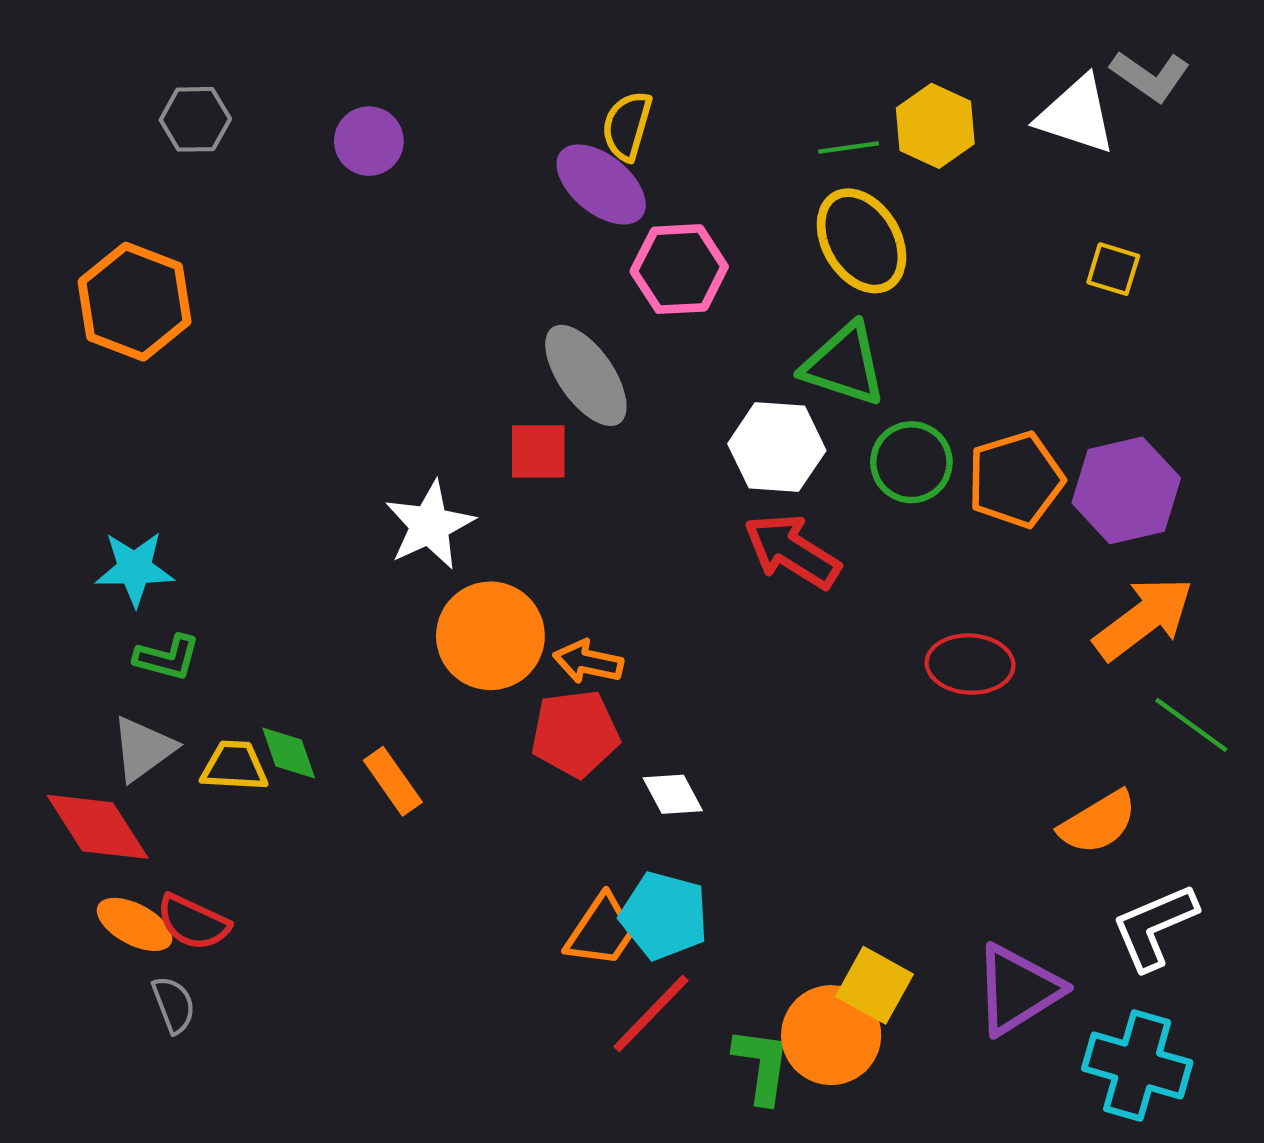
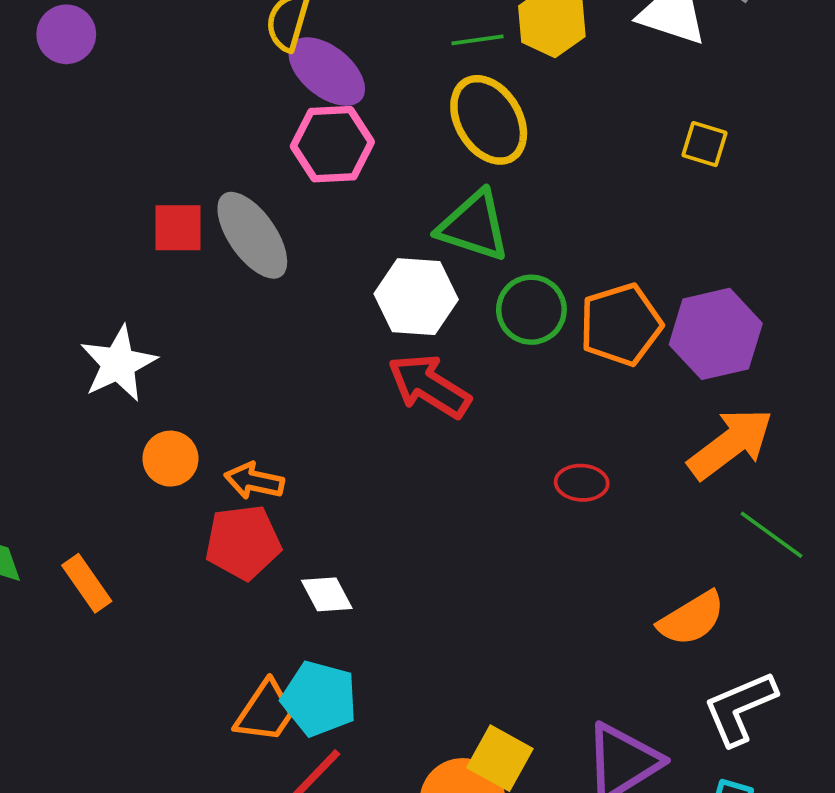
purple ellipse: (601, 184) -> (327, 72), moved
red square: (538, 451) -> (178, 228), moved
orange circle: (490, 636) -> (170, 459), size x0.6
red ellipse: (970, 664) -> (582, 483), size x0.7

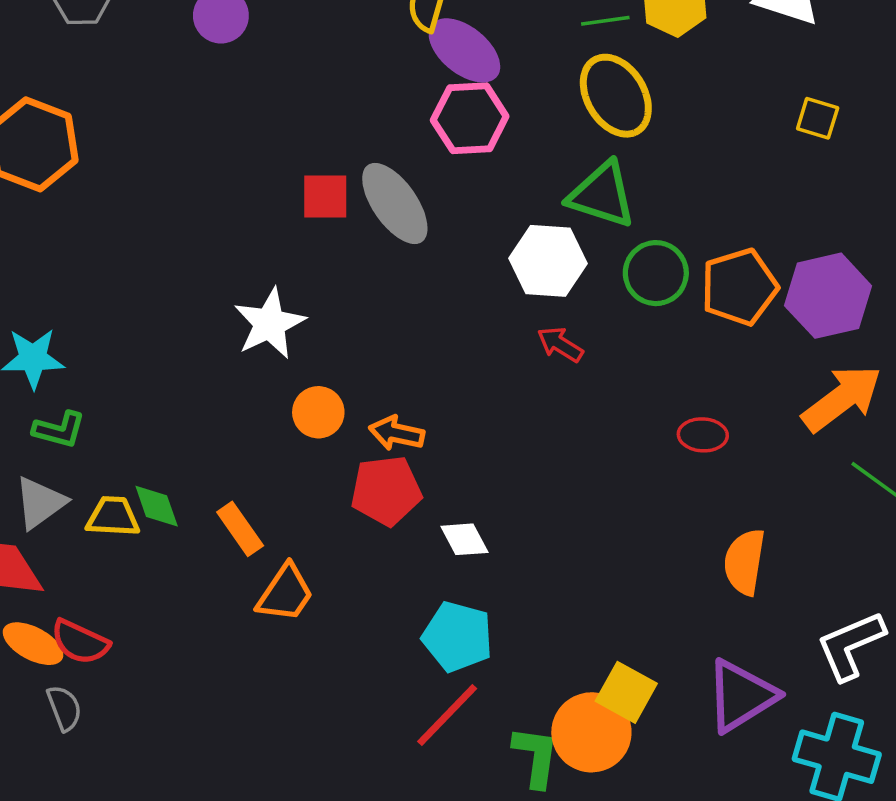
red arrow: (429, 386) -> (560, 344), size x0.6
orange semicircle: (691, 619) -> (745, 562), moved, turned 130
orange trapezoid: (265, 712) -> (285, 593), moved

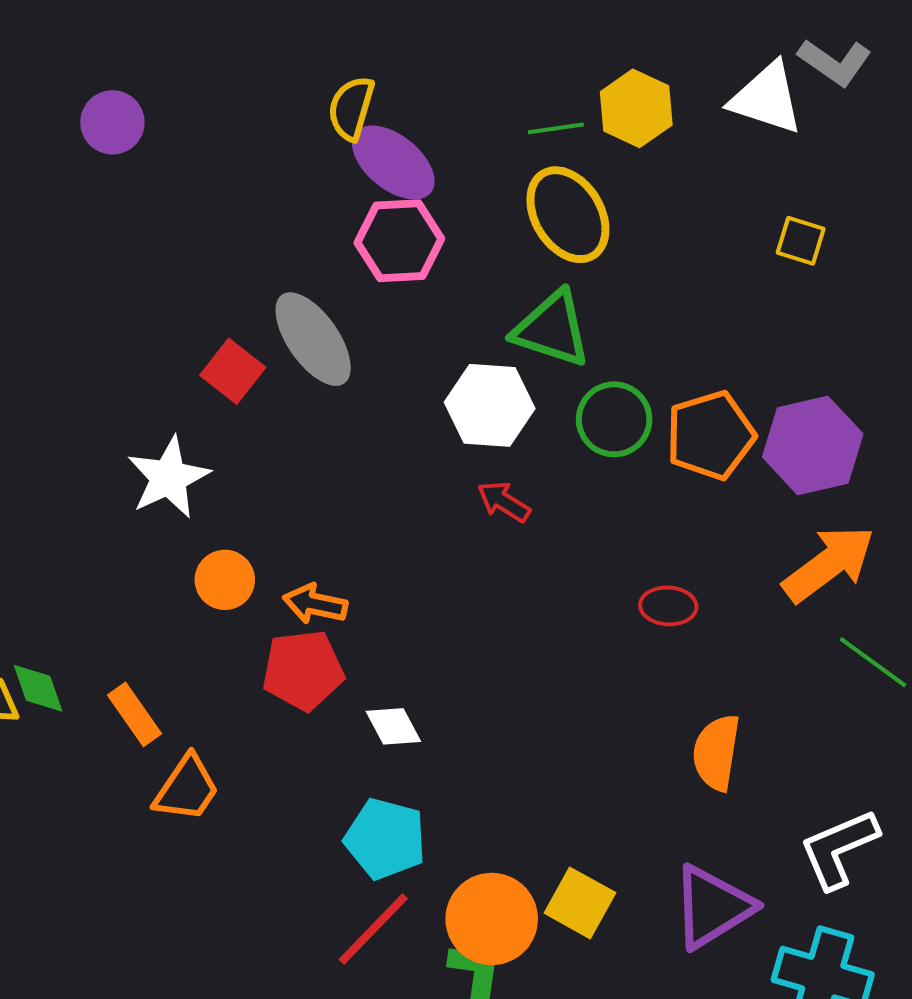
red square: (325, 197) -> (233, 371), moved, turned 38
orange circle: (591, 732) -> (492, 919), moved

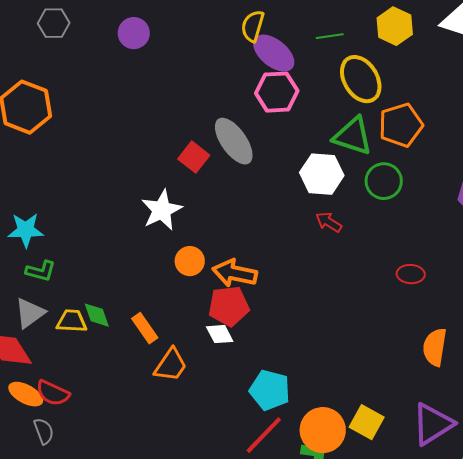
green line: (556, 128) -> (330, 36), moved
orange pentagon: (710, 435) -> (401, 125), moved
orange arrow: (315, 604) -> (235, 273), size x1.4
white diamond: (393, 726) -> (220, 334), moved

